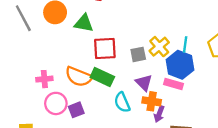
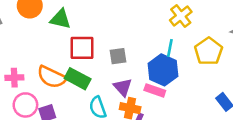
yellow cross: (159, 47) -> (181, 16), moved

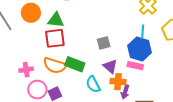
red square: (82, 48) -> (55, 38), moved

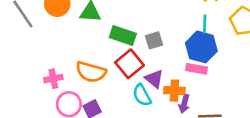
red square: (55, 38) -> (129, 64), moved, turned -30
green rectangle: (75, 64) -> (123, 36), moved
purple triangle: (110, 66) -> (154, 79), moved

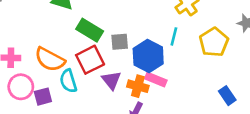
blue hexagon: (201, 47) -> (148, 56), moved
orange cross: (174, 91) -> (138, 86), moved
cyan semicircle: (142, 95) -> (68, 81), moved

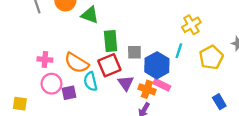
green rectangle: (90, 30) -> (111, 41), turned 50

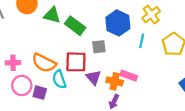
green rectangle: (111, 41) -> (75, 26), moved, turned -42
red square: (109, 65) -> (76, 62), turned 30
blue hexagon: (157, 65) -> (118, 23), moved
purple square: (69, 93) -> (40, 93), turned 32

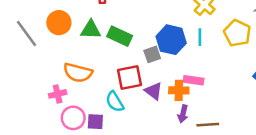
blue hexagon: (118, 23) -> (171, 40), moved
orange semicircle: (44, 63) -> (78, 73), moved

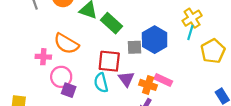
cyan line: (200, 37) -> (190, 33), moved
cyan semicircle: (115, 102) -> (101, 83), moved
pink circle: (73, 118) -> (61, 77), moved

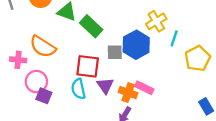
yellow cross: (192, 18) -> (156, 21), moved

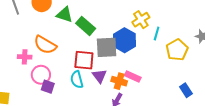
gray square: (115, 52) -> (107, 47), size x1.6

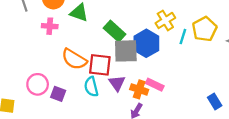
green rectangle: (86, 26) -> (115, 31), moved
orange semicircle: (45, 45) -> (74, 59), moved
yellow pentagon: (177, 50) -> (204, 29), moved
pink cross: (25, 57) -> (50, 26), moved
pink circle: (41, 75) -> (38, 84), moved

